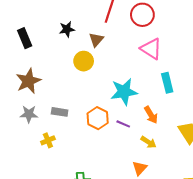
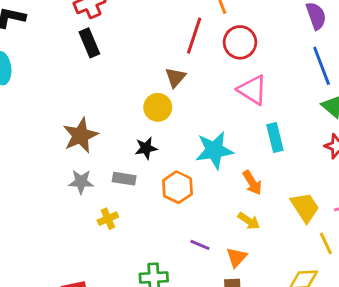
black star: (67, 29) -> (146, 148), moved
black rectangle: (25, 38) -> (89, 43), moved
purple line: (123, 124) -> (200, 245), moved

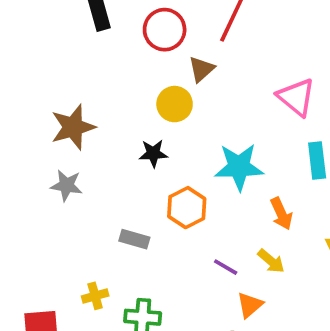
red circle: (240, 42) -> (165, 30), moved
gray rectangle: (124, 179) -> (134, 239), moved
yellow cross: (108, 219) -> (95, 296), moved
purple line: (200, 245) -> (226, 267), moved

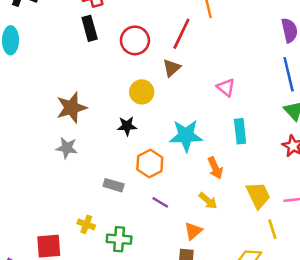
brown triangle: (201, 69) -> (172, 68), moved
pink triangle: (296, 97) -> (226, 87), size x0.7
purple line: (226, 267) -> (160, 202), moved
yellow cross: (95, 296) -> (86, 224), turned 36

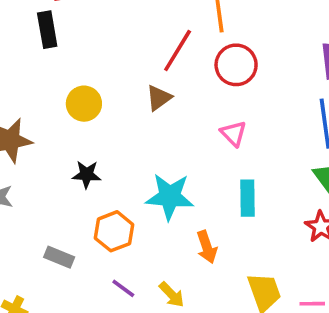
red circle: (135, 40) -> (236, 65), moved
yellow circle: (142, 92) -> (84, 104), moved
yellow arrow: (208, 201) -> (172, 295), moved

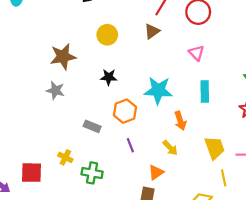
purple line: (123, 288) -> (130, 145), turned 32
yellow arrow: (172, 295) -> (170, 148), moved

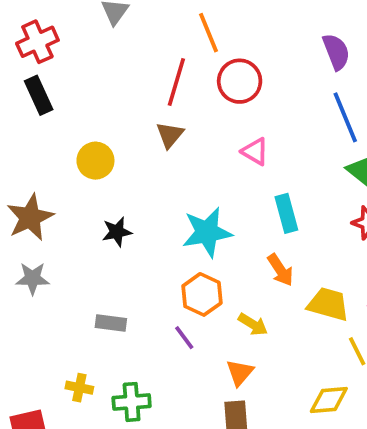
orange hexagon: (125, 111) -> (202, 294), moved
orange arrow: (180, 121) -> (280, 270), moved
yellow trapezoid: (215, 148) -> (328, 304), turned -40

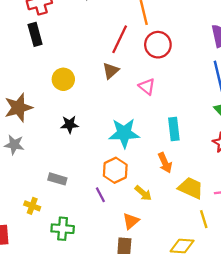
pink triangle: (255, 151) -> (147, 87), moved
yellow cross: (79, 388) -> (32, 206), moved

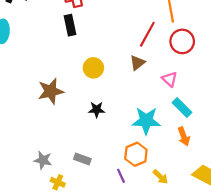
cyan rectangle: (174, 129) -> (182, 108), moved, turned -42
gray star: (14, 145) -> (43, 160), moved
orange arrow: (165, 163) -> (184, 136), moved

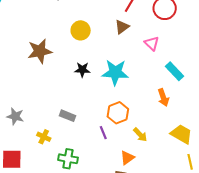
cyan rectangle: (182, 108) -> (175, 71), moved
cyan star: (146, 121) -> (115, 72), moved
gray star: (43, 160) -> (15, 116), moved

